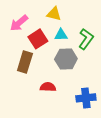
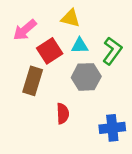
red semicircle: (48, 87) -> (63, 114), turned 84

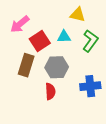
yellow triangle: (70, 18) -> (78, 15), moved
gray hexagon: (86, 77) -> (57, 67), moved
blue cross: (112, 128) -> (90, 86), moved

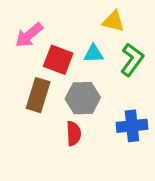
red square: (40, 41) -> (58, 60), turned -36

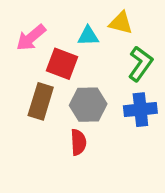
cyan triangle: (94, 54) -> (88, 36), moved
blue cross: (132, 126) -> (140, 110), moved

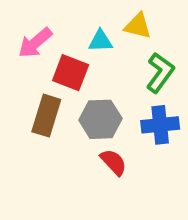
red semicircle: (78, 142) -> (113, 162), moved, turned -40

